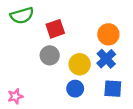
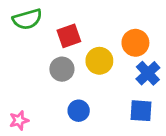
blue cross: (106, 59) -> (148, 73), moved
yellow circle: (80, 64) -> (99, 61), moved
blue circle: (75, 89) -> (79, 111), moved

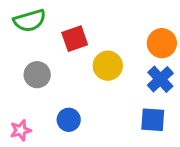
orange circle: (135, 43) -> (162, 43), moved
gray circle: (62, 69) -> (37, 75), moved
blue circle: (79, 111) -> (69, 120), moved

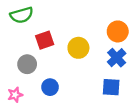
red square: (75, 39) -> (45, 40), moved
gray circle: (37, 75) -> (27, 64), moved

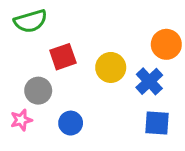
blue cross: (117, 58) -> (149, 81), moved
pink star: (15, 95) -> (21, 120), moved

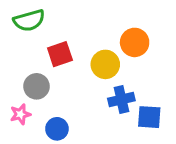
orange circle: (166, 44) -> (135, 42), moved
blue cross: (149, 81) -> (121, 100), moved, turned 30
blue circle: (71, 123) -> (57, 129), moved

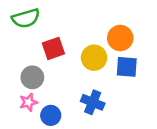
blue cross: (121, 100) -> (93, 102), moved, turned 35
pink star: (20, 114) -> (28, 102), moved
blue square: (149, 117) -> (127, 67), moved

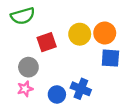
yellow circle: (94, 58) -> (80, 34), moved
blue circle: (51, 115) -> (57, 94), moved

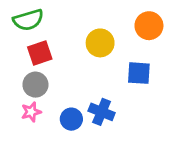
orange circle: (105, 33) -> (149, 26), moved
red square: (47, 42) -> (40, 53), moved

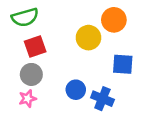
orange circle: (149, 26) -> (114, 20), moved
blue cross: (102, 112) -> (102, 99), moved
blue circle: (71, 119) -> (76, 90), moved

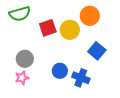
red square: (35, 47) -> (48, 28), moved
blue square: (123, 64) -> (97, 51), turned 36

